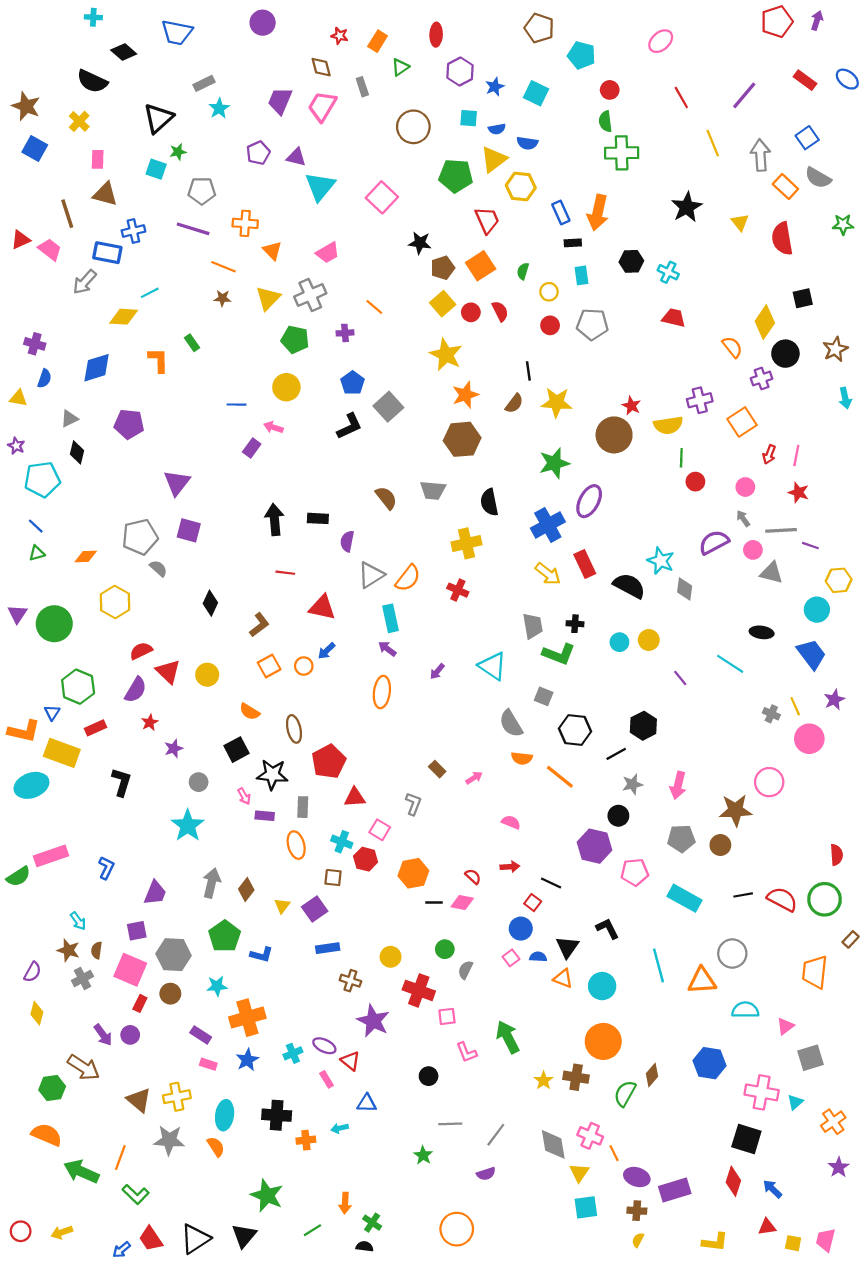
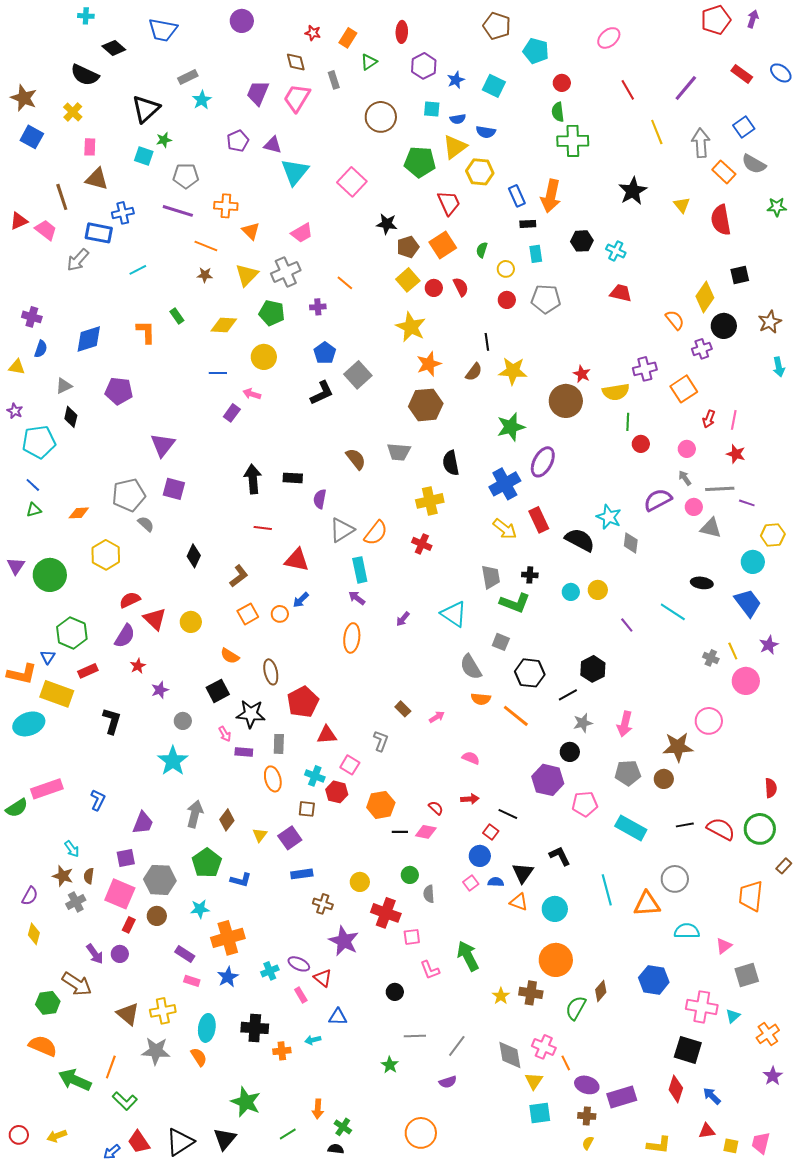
yellow diamond: (124, 317) -> (224, 325), moved
gray semicircle: (465, 970) -> (429, 894), turned -30

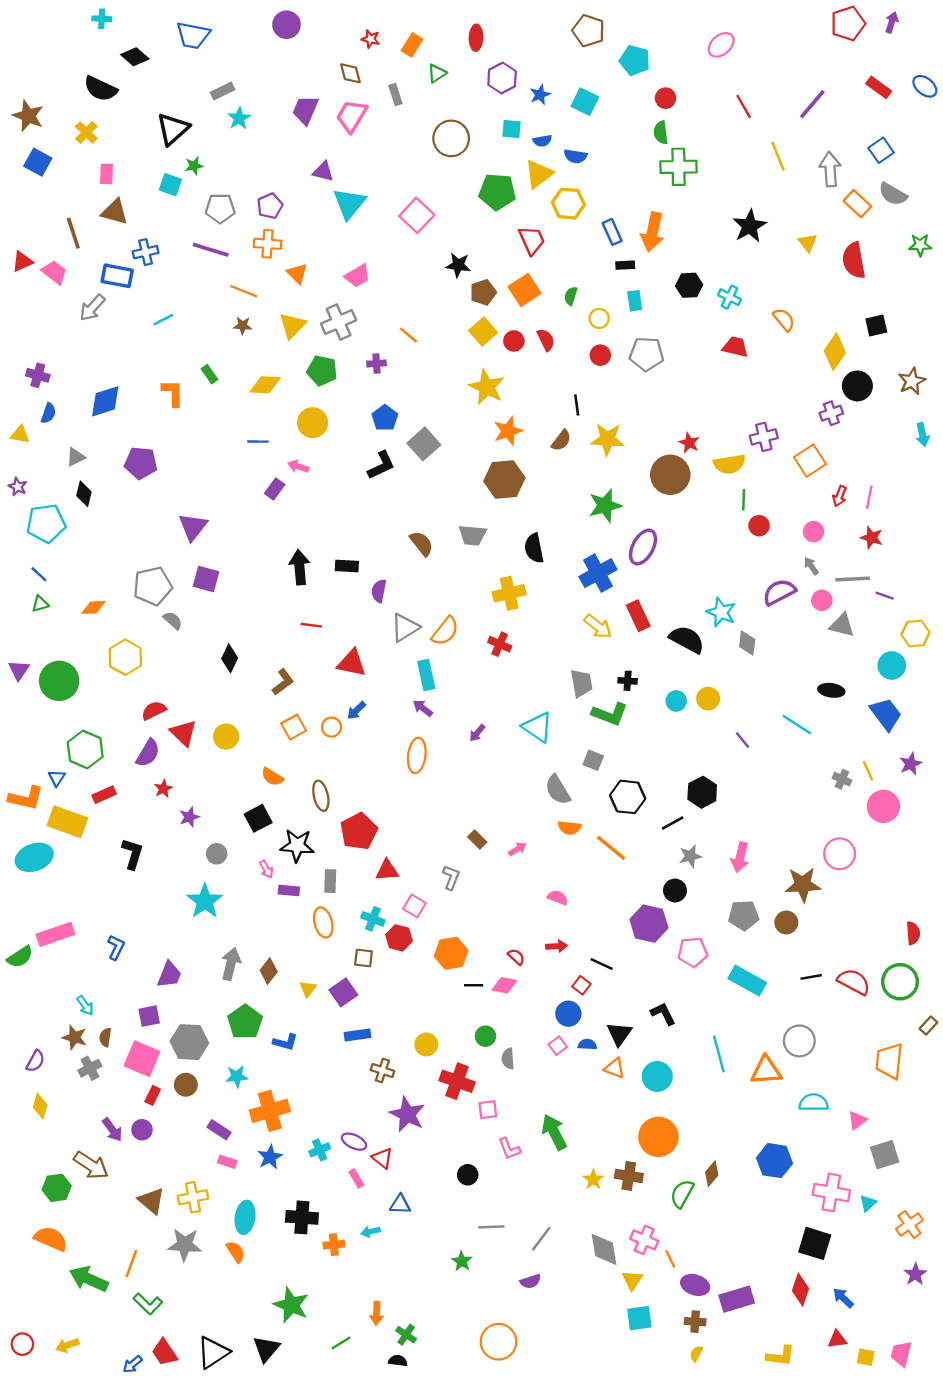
purple pentagon: (238, 141) -> (270, 206), moved
orange semicircle: (675, 320) -> (784, 320), moved

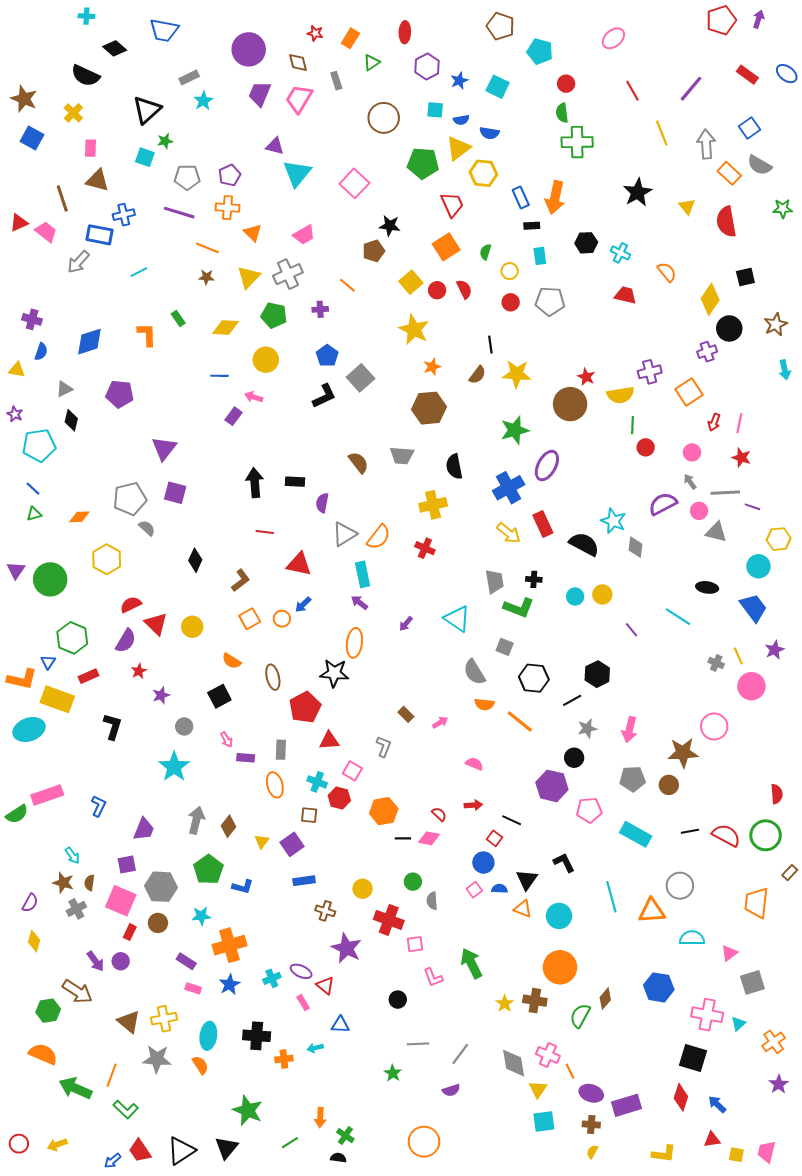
purple circle: (286, 25) -> (249, 49), moved, size x1.4
brown pentagon: (483, 292) -> (374, 251), moved
orange star: (508, 431) -> (432, 367), size x0.7
black star: (297, 845) -> (334, 673), moved

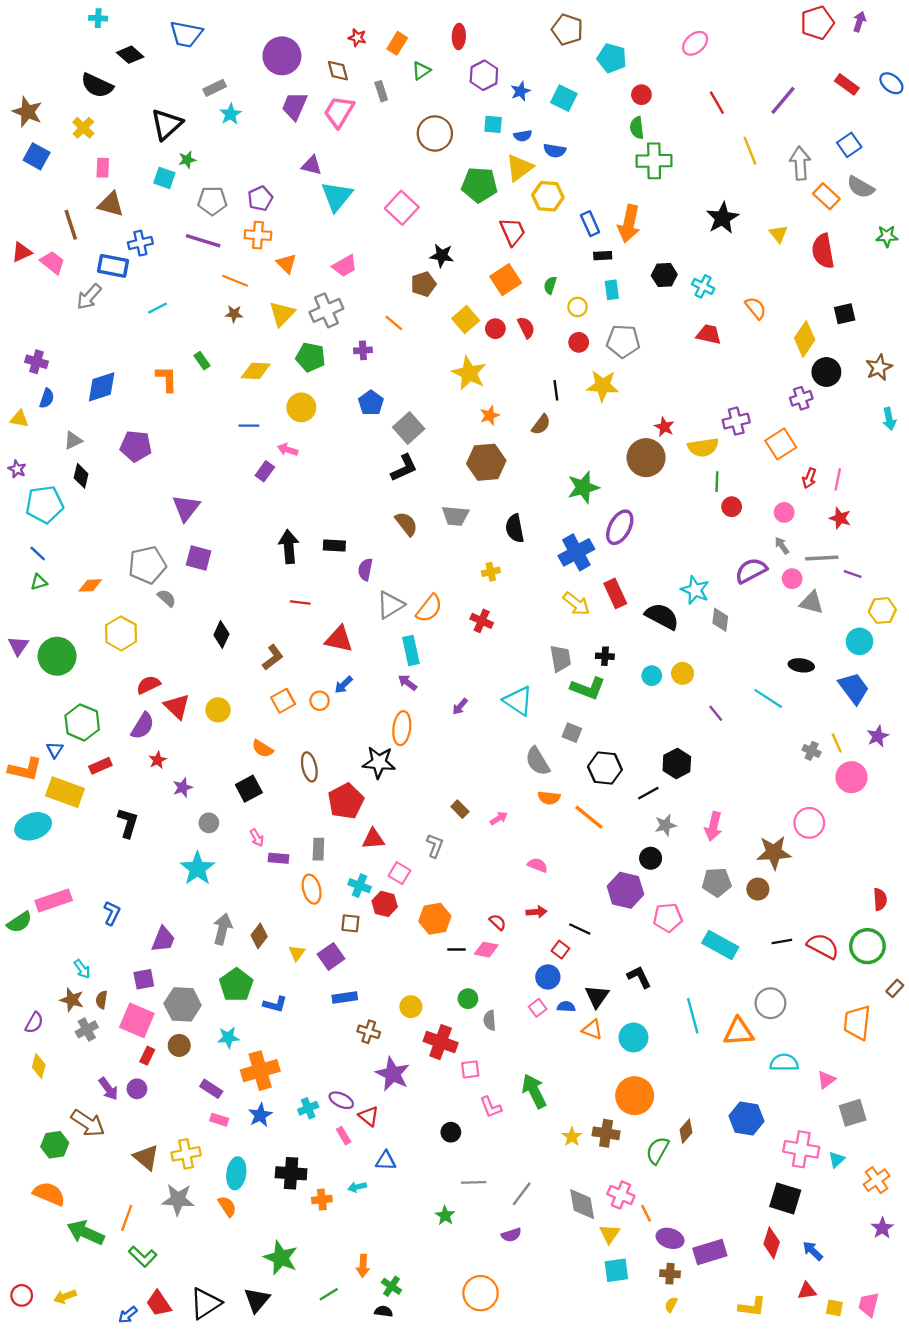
yellow star: (517, 374) -> (603, 386), moved
black L-shape: (324, 396) -> (404, 468), moved
yellow cross: (433, 505) -> (491, 572), size x0.6

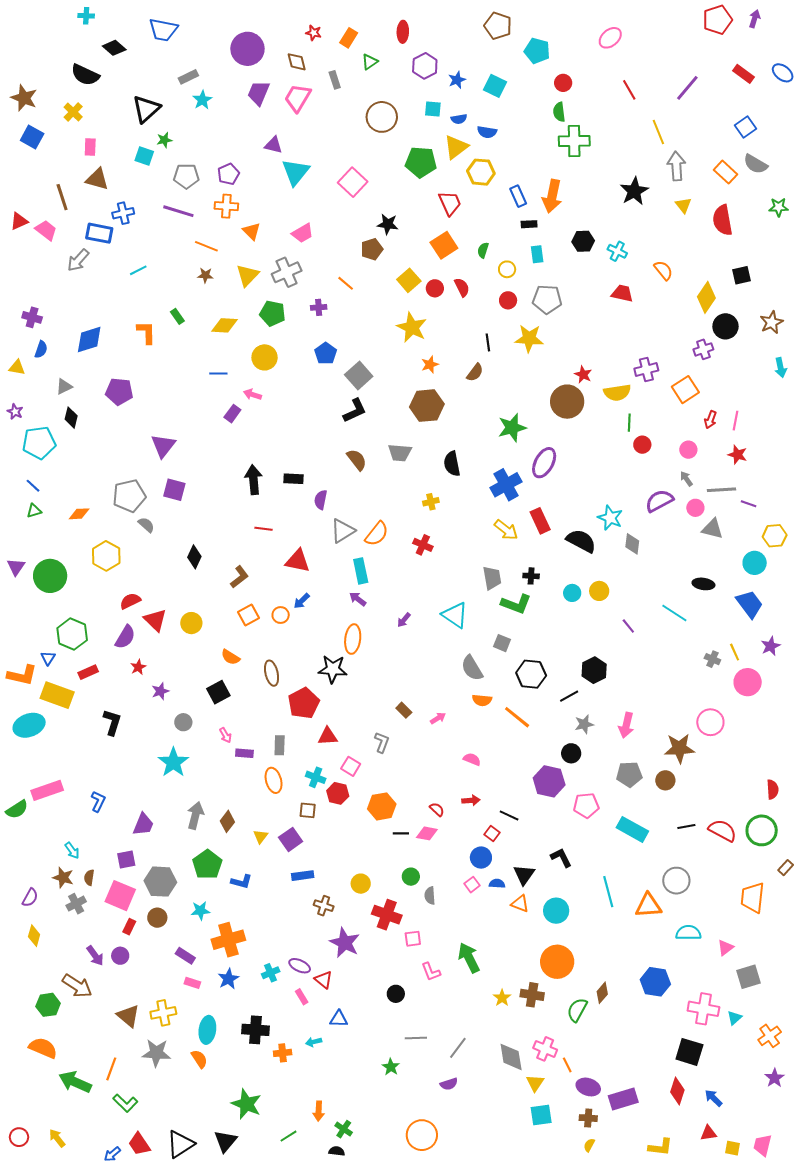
gray arrow: (800, 163) -> (676, 166), moved
yellow arrow: (65, 1297) -> (57, 1138), turned 72

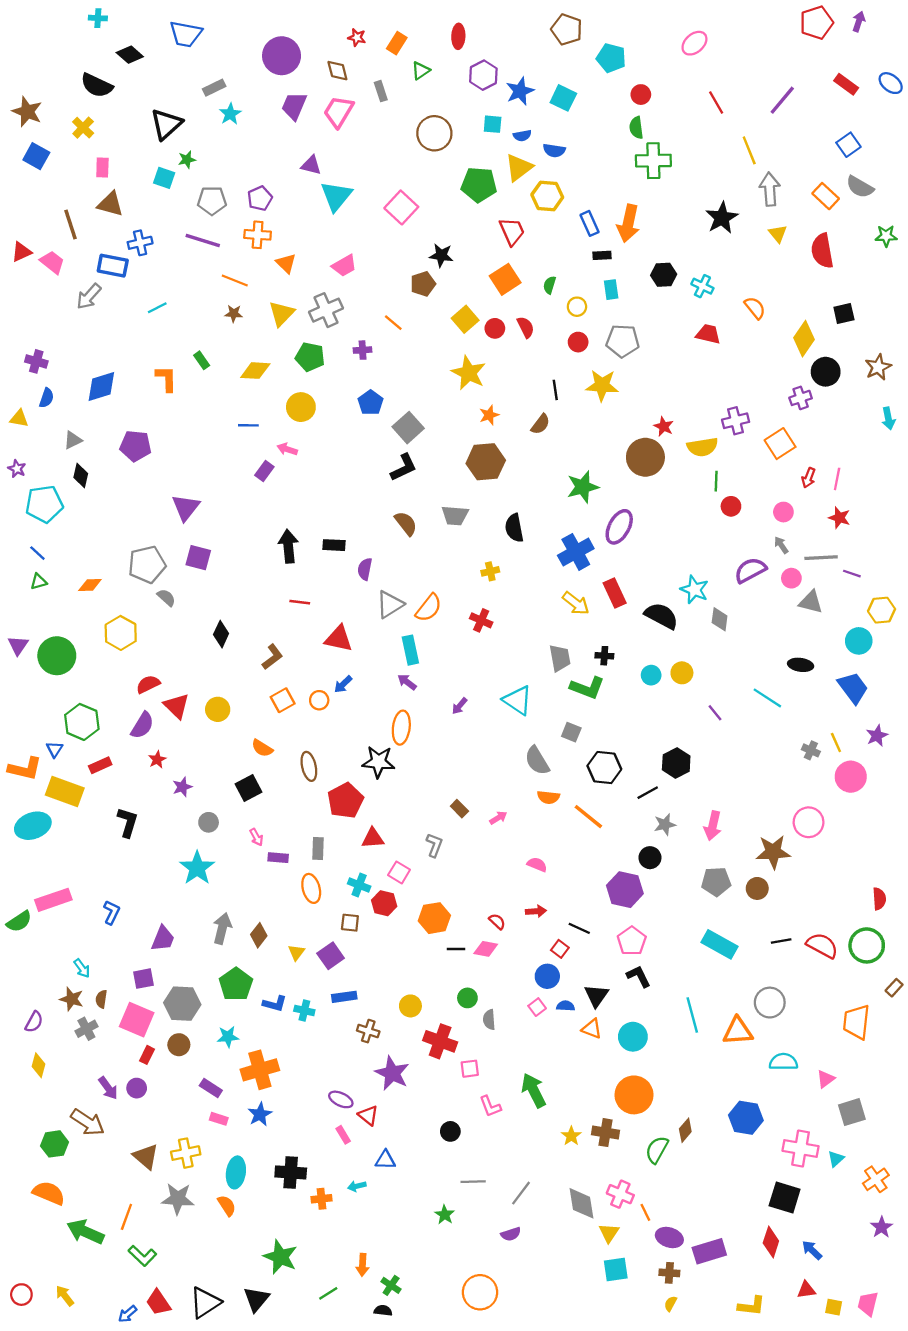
blue star: (457, 80) -> (520, 91), size x1.4
pink pentagon: (586, 805) -> (632, 941), moved, turned -30
cyan cross: (271, 973) -> (304, 1010), moved, turned 36

